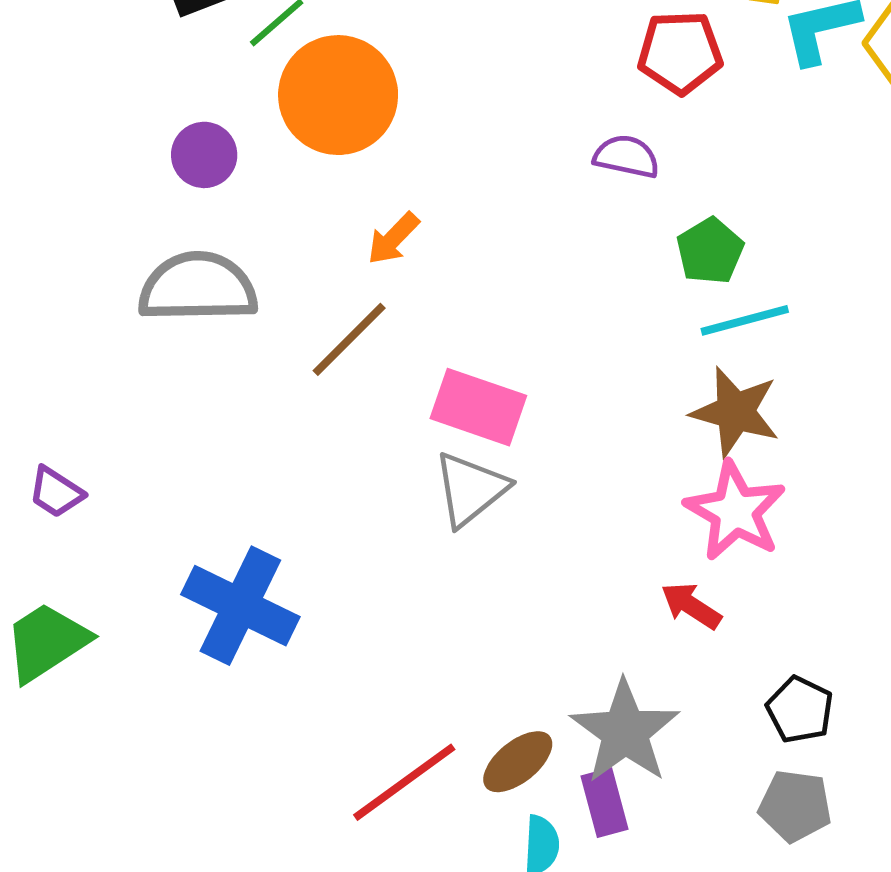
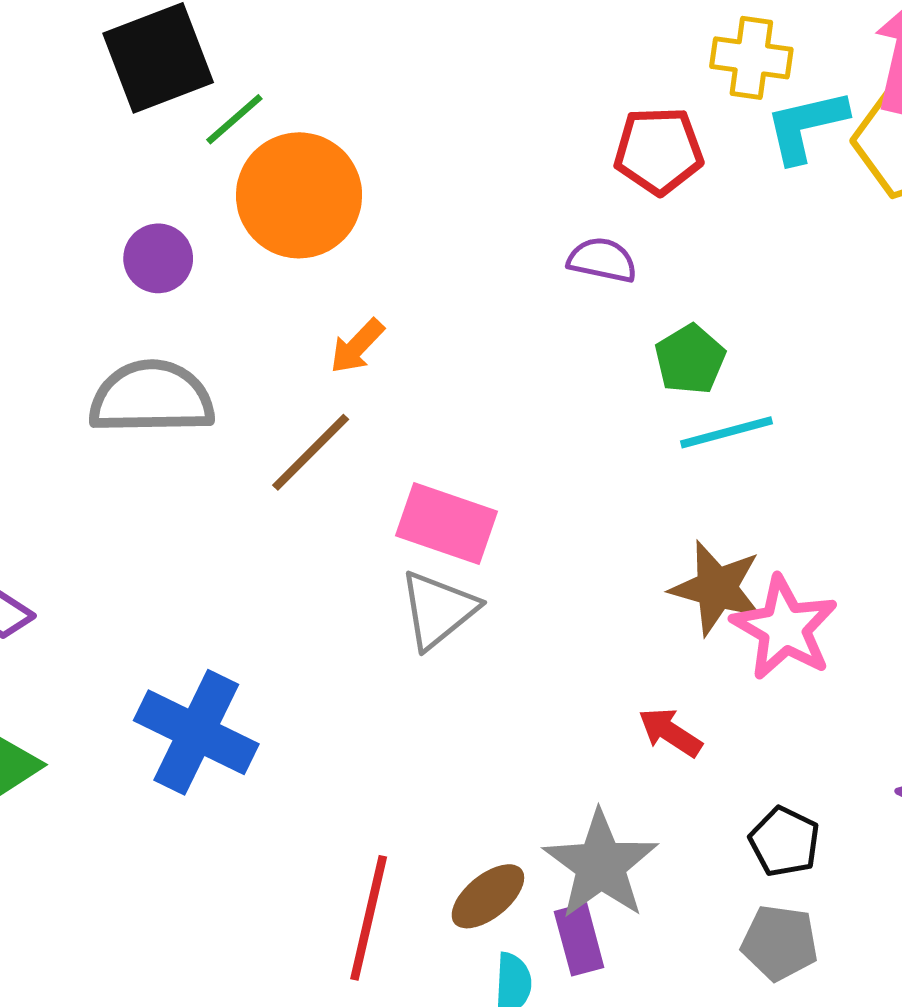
brown star: (735, 412) -> (717, 588), moved
pink star: (735, 511) -> (785, 628), moved
red line: (404, 782) -> (369, 918), turned -41

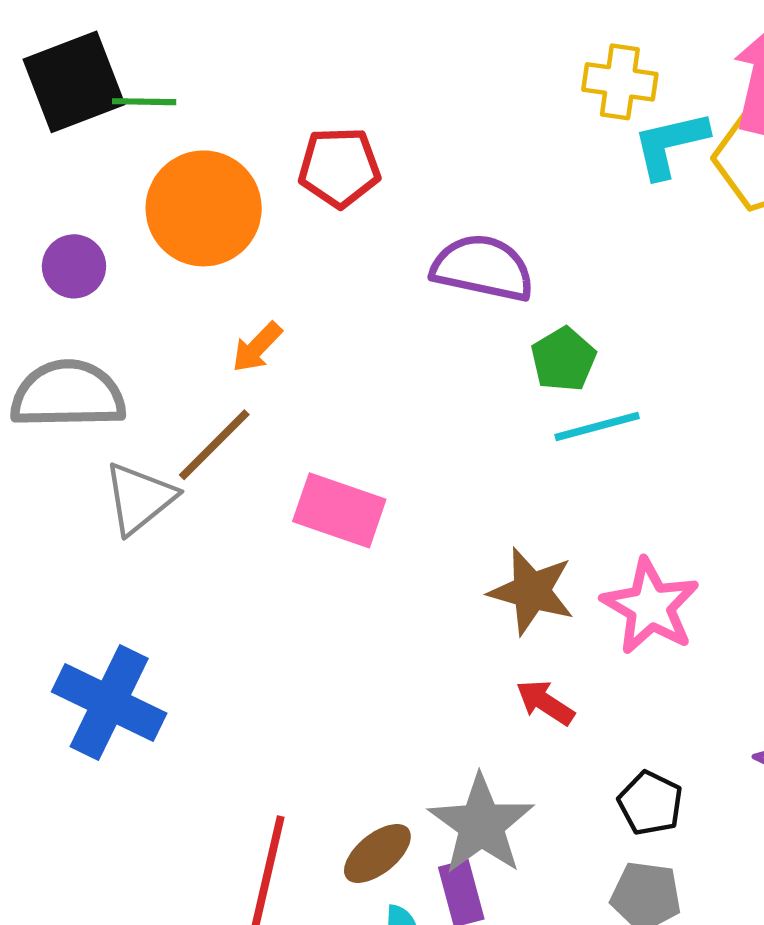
green line: (234, 119) -> (144, 102), moved, turned 42
red pentagon: (659, 151) -> (339, 167), moved
purple semicircle: (602, 260) -> (483, 268), size x1.6
brown star: (717, 588) -> (531, 591), moved
gray triangle: (438, 610) -> (140, 498), moved

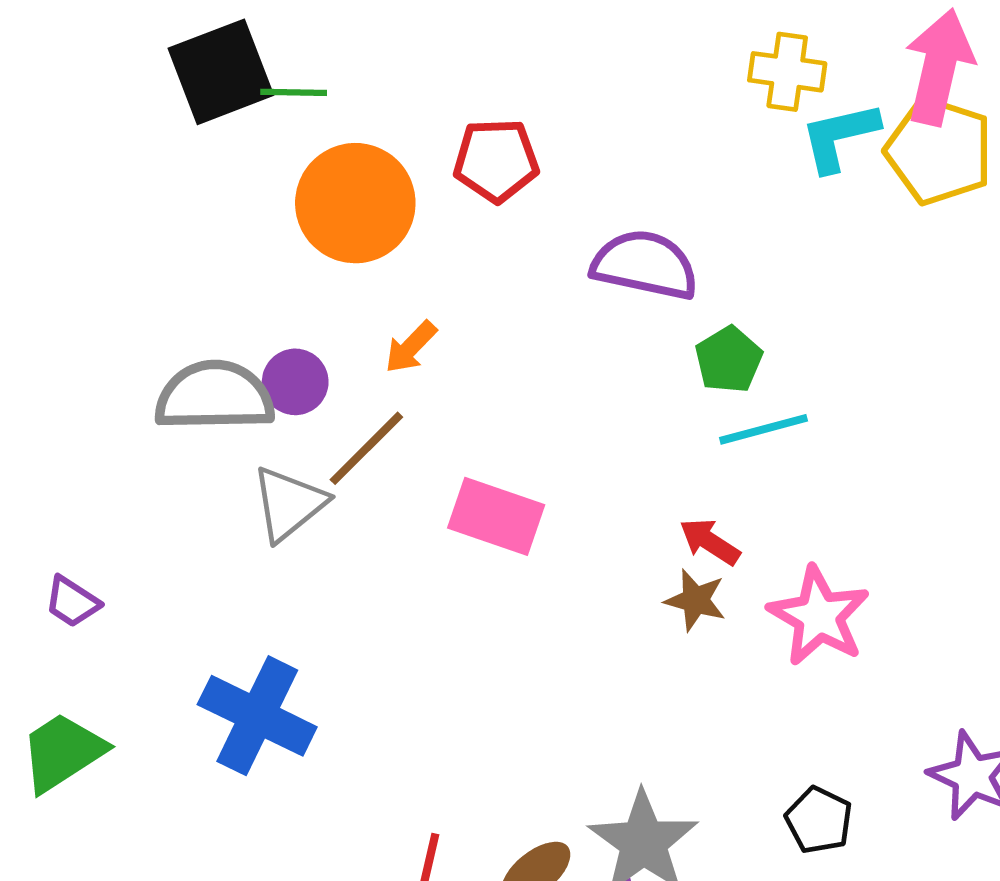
purple circle: (74, 266) -> (295, 382), moved
brown star: (531, 591) -> (695, 600), size x0.7
red arrow: (545, 703) -> (710, 542), moved

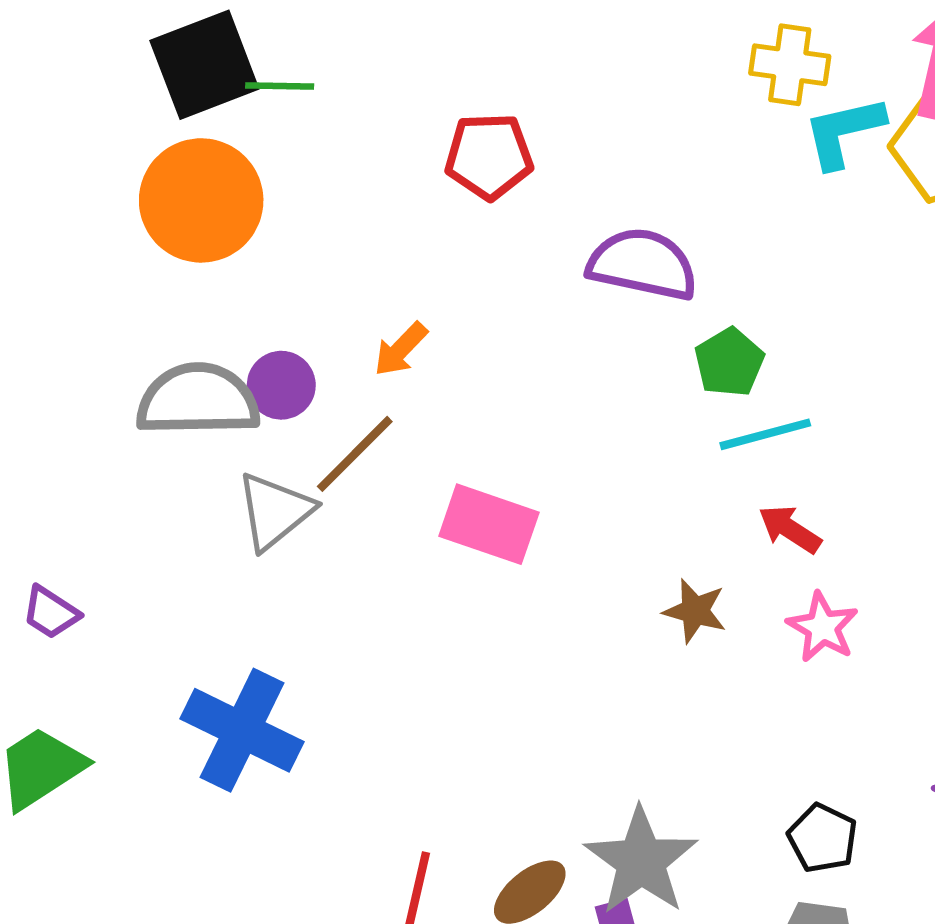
orange circle: (355, 203) -> (201, 200), moved
red arrow: (710, 542) -> (790, 529), moved
pink star: (819, 616) -> (822, 627), size x0.7

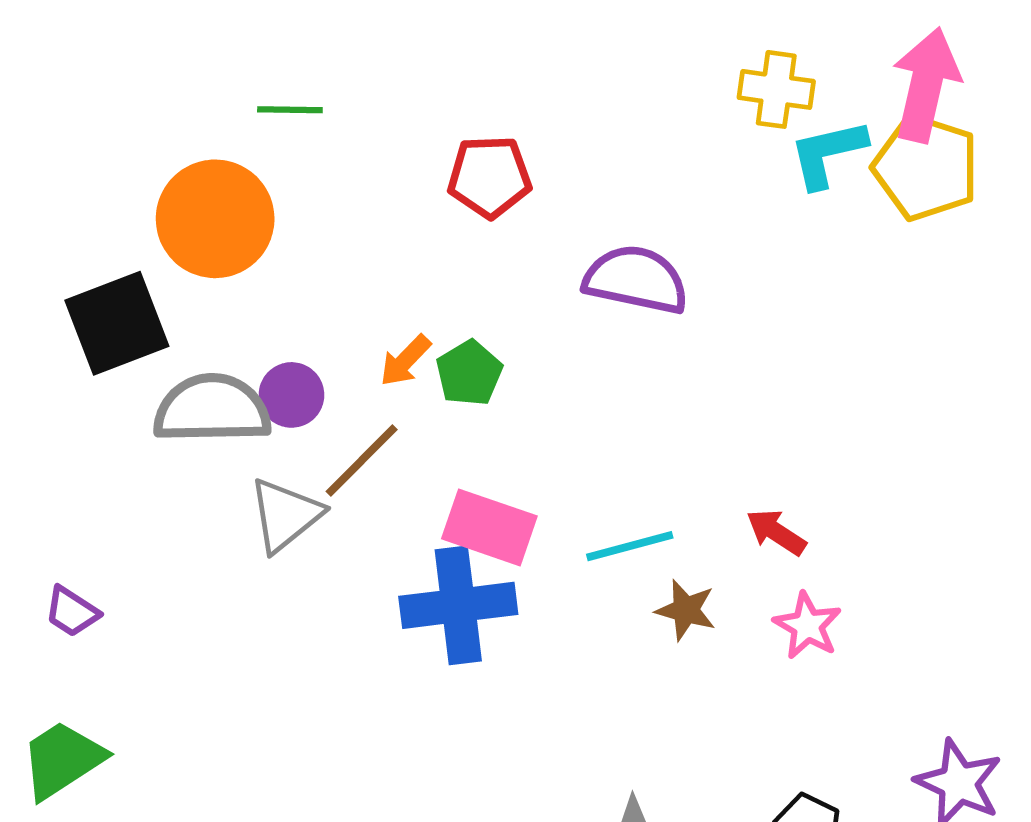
black square: (204, 65) -> (117, 323), moved
green pentagon: (729, 362) -> (469, 373), moved
cyan line: (765, 434) -> (630, 546), moved
blue cross: (242, 730) -> (458, 605), moved, turned -33

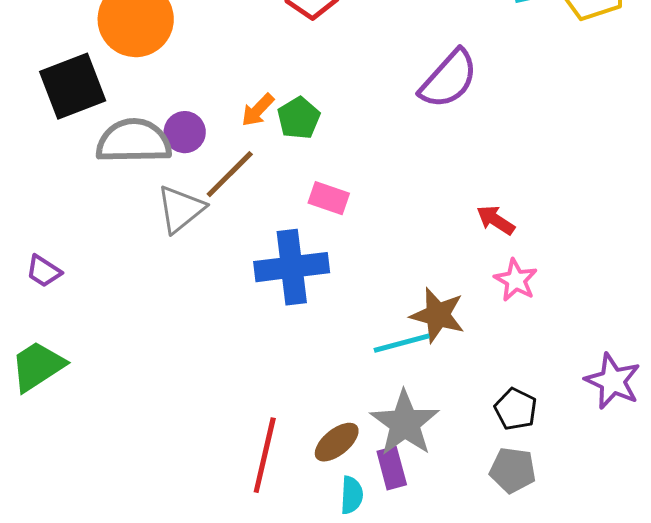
purple semicircle: (636, 280) -> (449, 79), moved, turned 120
pink rectangle: (489, 527) -> (329, 198), moved, size x0.7
cyan line: (630, 546) -> (402, 343), moved
brown star: (686, 610) -> (438, 315), moved, size x1.4

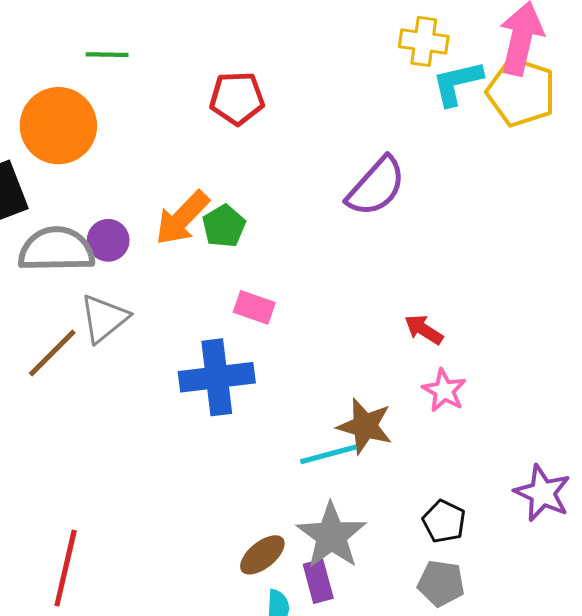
orange arrow: (258, 110) -> (182, 218), size x1.6
brown line: (230, 174) -> (52, 353), moved
red line: (265, 455) -> (66, 568), moved

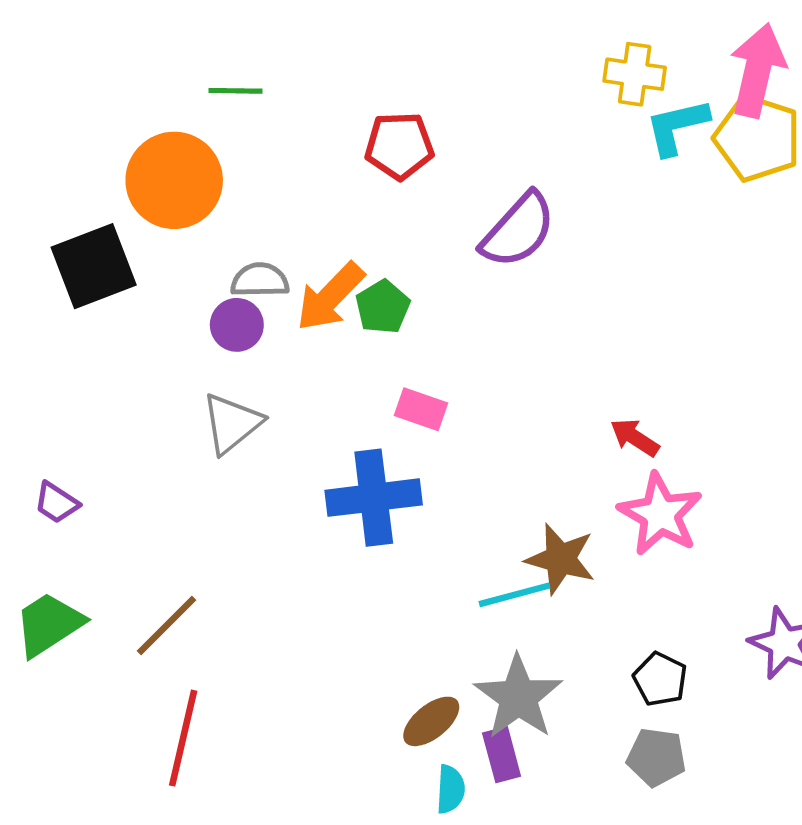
purple semicircle: (376, 187) -> (518, 230), moved
gray semicircle: (56, 249) -> (260, 280), moved, size x0.6
brown line: (52, 353) -> (166, 625), moved
pink star: (444, 391) -> (660, 514), size x1.5

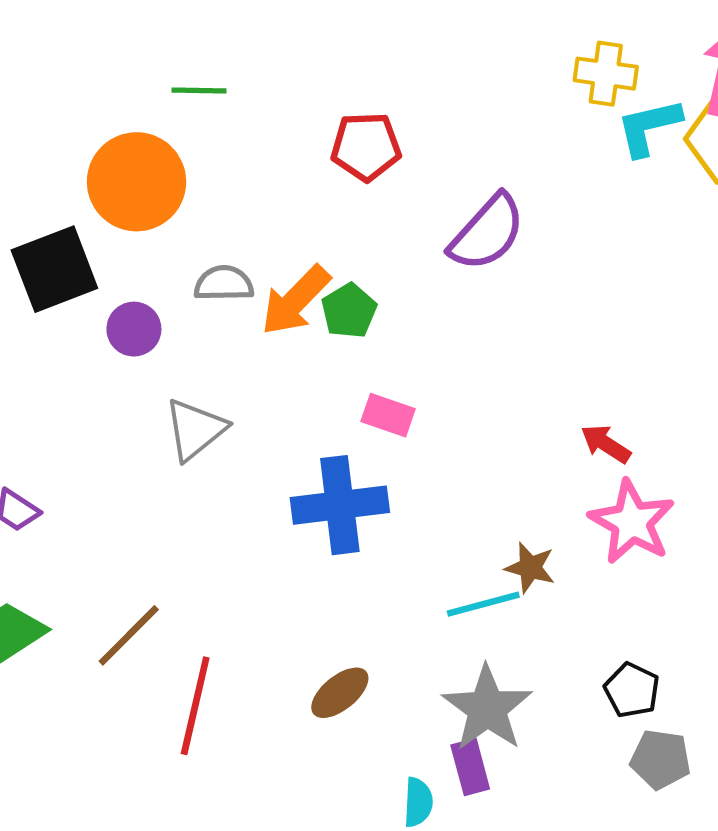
purple circle: (237, 325) -> (134, 329), moved
brown star: (560, 559) -> (530, 568), size x0.7
brown ellipse: (431, 721) -> (340, 693), moved
red line: (183, 738) -> (195, 706), moved
gray pentagon: (656, 757) -> (661, 759), moved

